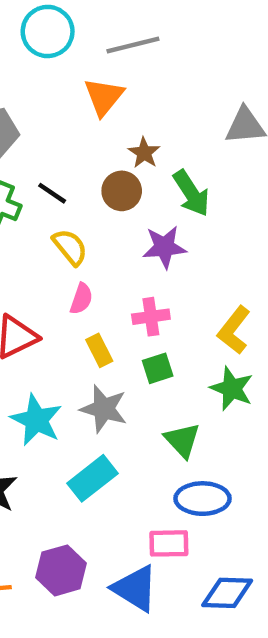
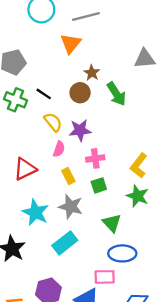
purple star: (164, 247) -> (80, 130), moved

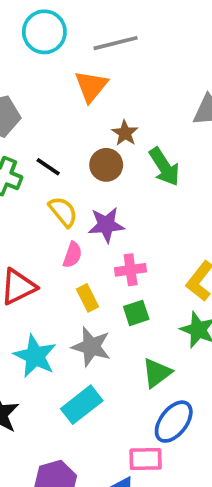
green triangle: (112, 223) -> (157, 373), turned 36
blue ellipse: (122, 253) -> (174, 422), turned -52

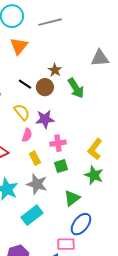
orange triangle: (91, 86) -> (19, 46), moved
black line: (48, 167) -> (25, 84), moved

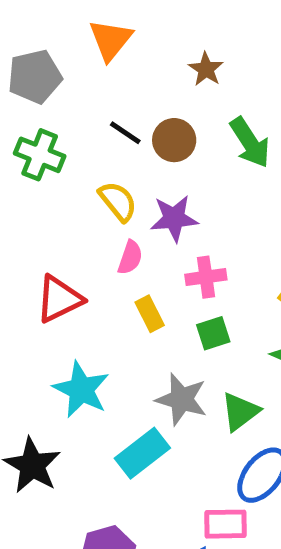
brown star: (55, 70) -> (206, 69), moved
gray star: (37, 184) -> (181, 399), moved

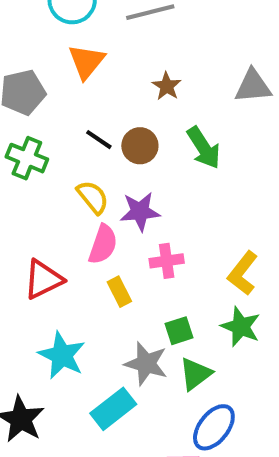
pink semicircle: (130, 257) -> (103, 244), size x1.4
green square: (213, 333) -> (179, 331), moved

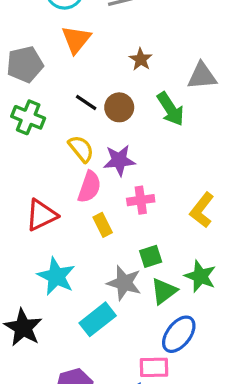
gray triangle: (253, 86) -> (202, 76), moved
green star: (241, 327) -> (200, 276), moved

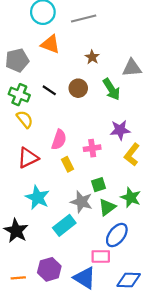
orange triangle: (76, 39) -> (50, 44), turned -48
black line: (86, 102) -> (49, 90), moved
yellow semicircle: (81, 149) -> (25, 119), moved
purple star: (119, 160) -> (120, 130), moved

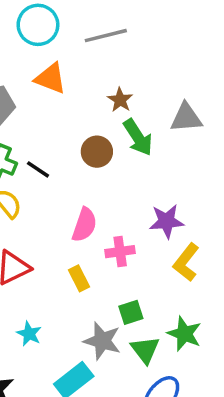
green arrow: (111, 89) -> (138, 137), moved
black line: (49, 90) -> (38, 169), moved
pink semicircle: (59, 140) -> (84, 225), moved
cyan star: (38, 197) -> (29, 334), size x0.6
green triangle: (107, 207) -> (145, 350), turned -30

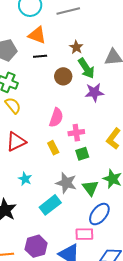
black line: (38, 169) -> (40, 56), moved, turned -40
purple star: (167, 221) -> (94, 92), moved
green square: (131, 312) -> (82, 154), moved

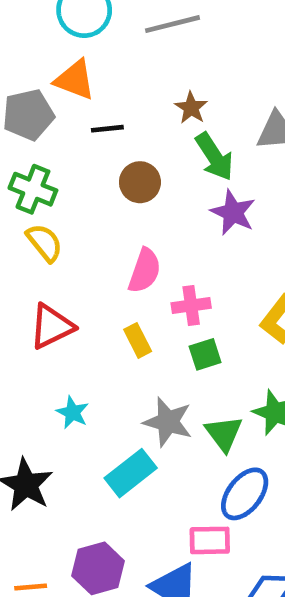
orange triangle: (37, 35) -> (75, 80), moved
brown circle: (63, 76) -> (140, 182), moved
purple star: (94, 92) -> (233, 212), turned 30

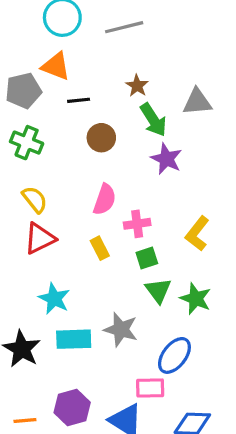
yellow semicircle: (45, 243) -> (35, 199), moved
cyan star: (72, 413) -> (54, 299), size x1.4
gray star: (168, 422) -> (121, 329), moved
green triangle: (224, 433) -> (158, 290), moved
cyan rectangle: (131, 473) -> (74, 339), moved, turned 36

